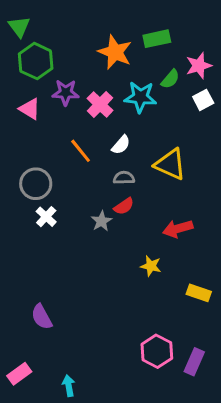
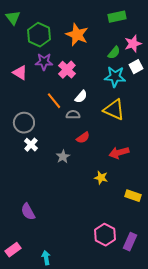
green rectangle: (157, 39) -> (117, 17), moved
green hexagon: (36, 61) -> (39, 35), moved
cyan star: (140, 97) -> (115, 77), moved
gray semicircle: (124, 178) -> (73, 115), moved
gray star: (102, 221) -> (63, 157), moved

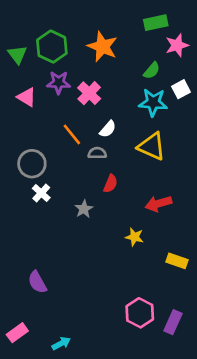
green triangle: (13, 18) -> (17, 55), moved
pink star: (133, 44) -> (177, 45), moved
red semicircle: (83, 138) -> (110, 184), turned -32
cyan arrow: (46, 258) -> (61, 343), turned 72

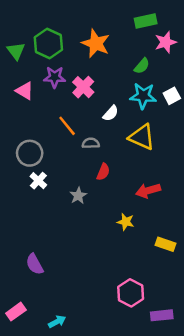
white square: (181, 89) -> (172, 96), moved
white semicircle: (108, 129) -> (111, 113), moved
purple rectangle: (173, 322) -> (162, 315), moved, turned 60

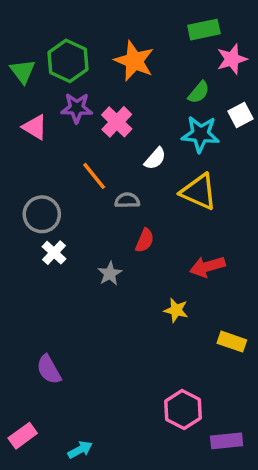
white square: (172, 96) -> (241, 115), moved

